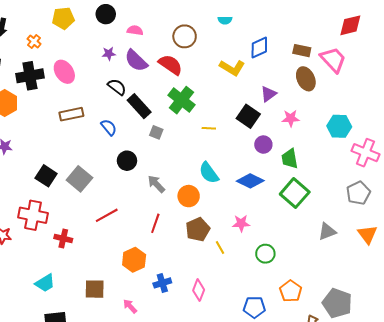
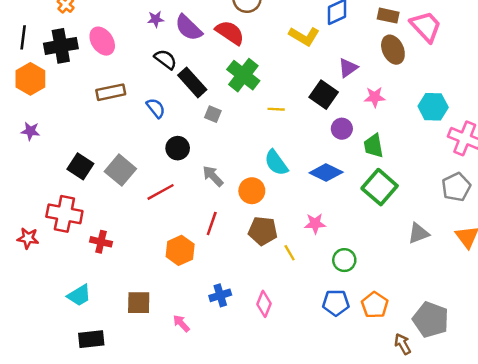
red line: (107, 215) -> (161, 192), moved
brown pentagon: (198, 229) -> (263, 231), turned 30
orange hexagon: (134, 260) -> (180, 250), moved
blue pentagon: (254, 307) -> (336, 303), moved

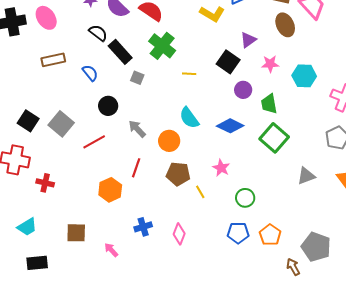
cyan hexagon: (433, 107) -> (304, 76), moved
pink star: (315, 224) -> (221, 168), turned 30

